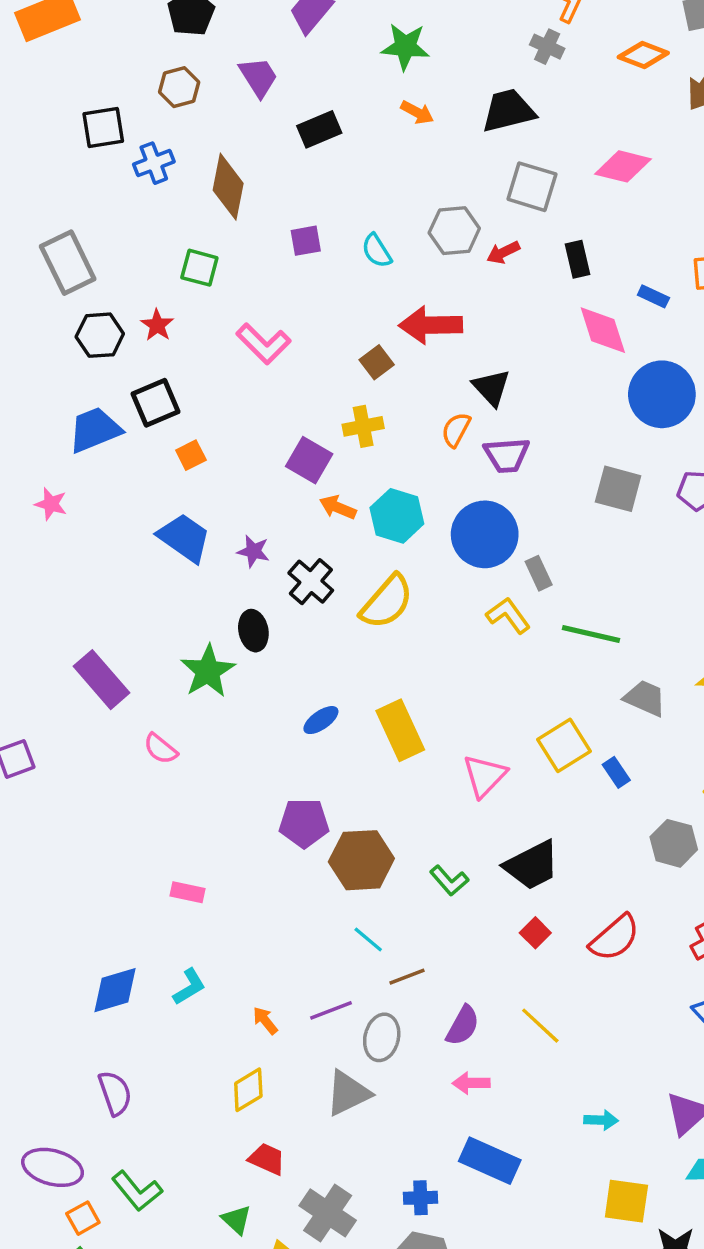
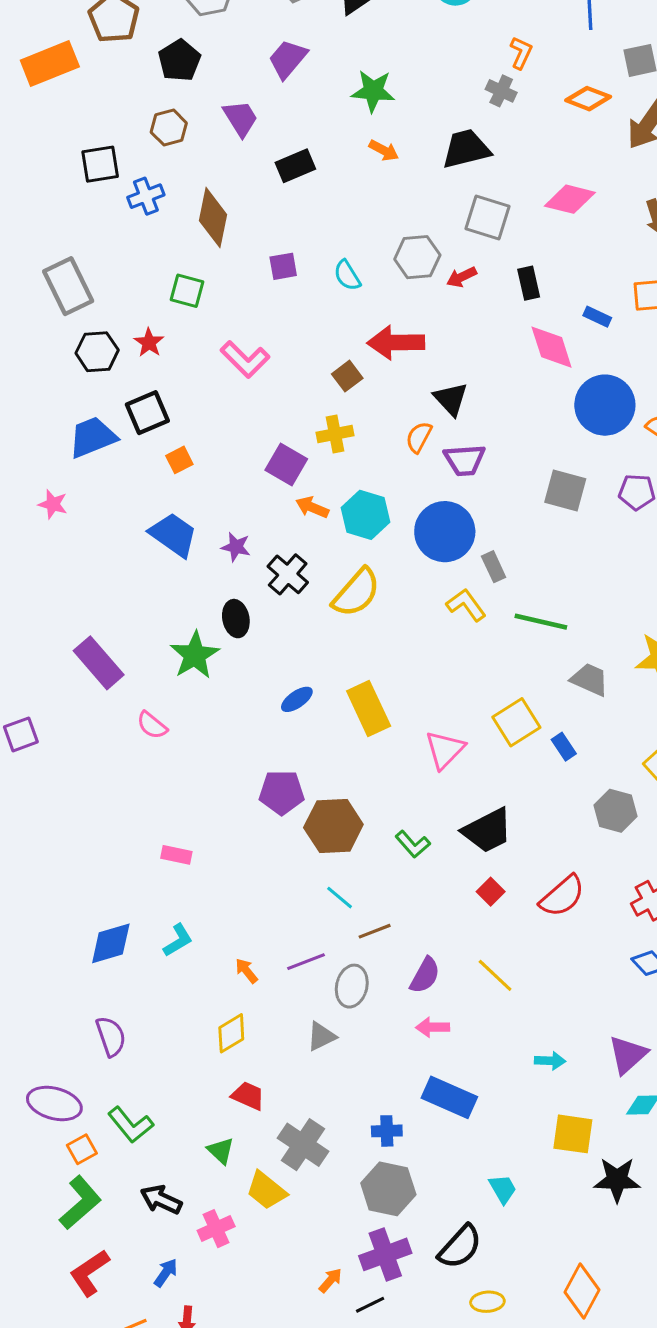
gray triangle: (348, 1093) -> (321, 1036), size x0.7

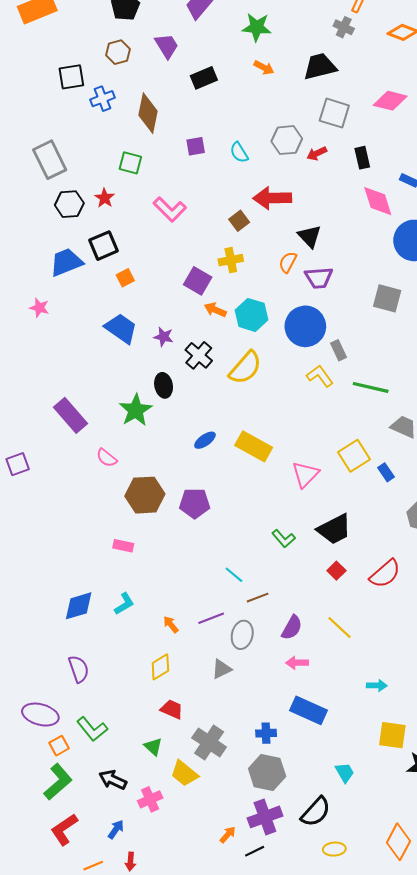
yellow rectangle: (369, 709) -> (254, 446), turned -36
brown hexagon: (333, 826) -> (145, 495), moved

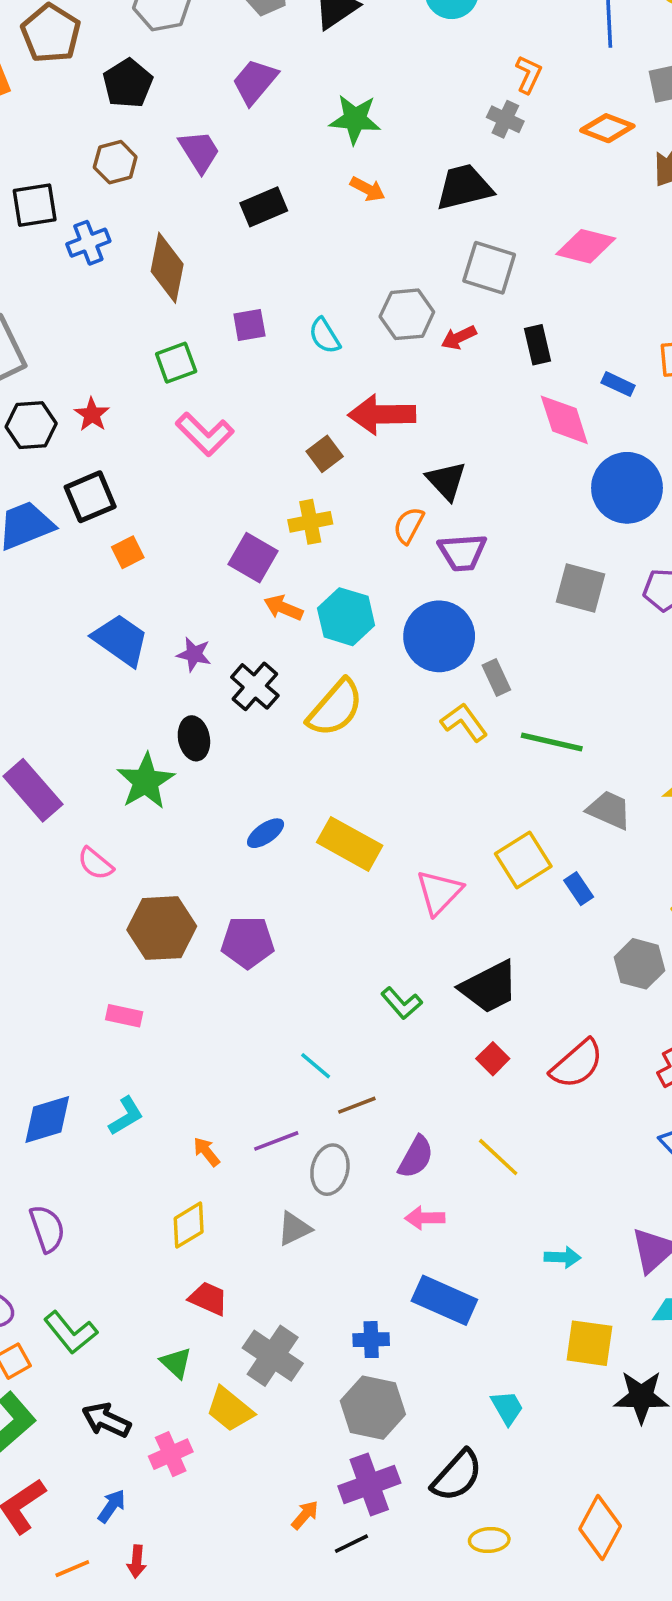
green square: (130, 163) -> (176, 363), moved, turned -35

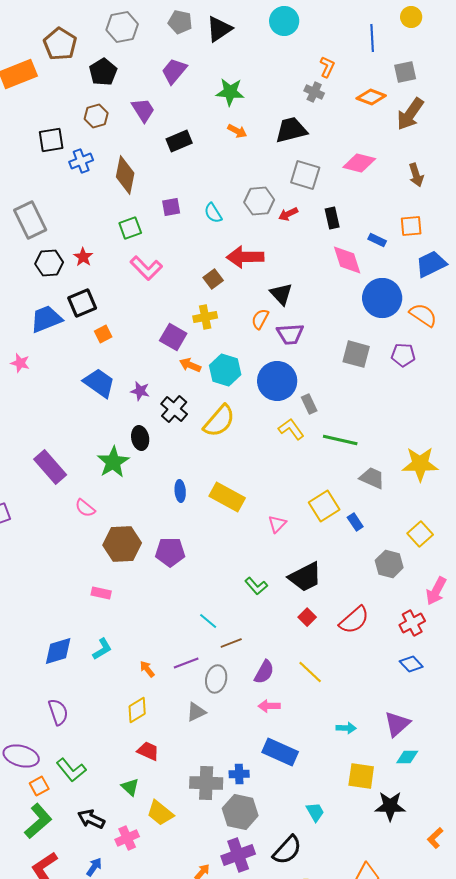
blue ellipse: (266, 833) -> (180, 491), turned -60
pink triangle: (439, 892) -> (277, 524), size x0.7
gray cross: (273, 1356) -> (206, 783), moved, turned -32

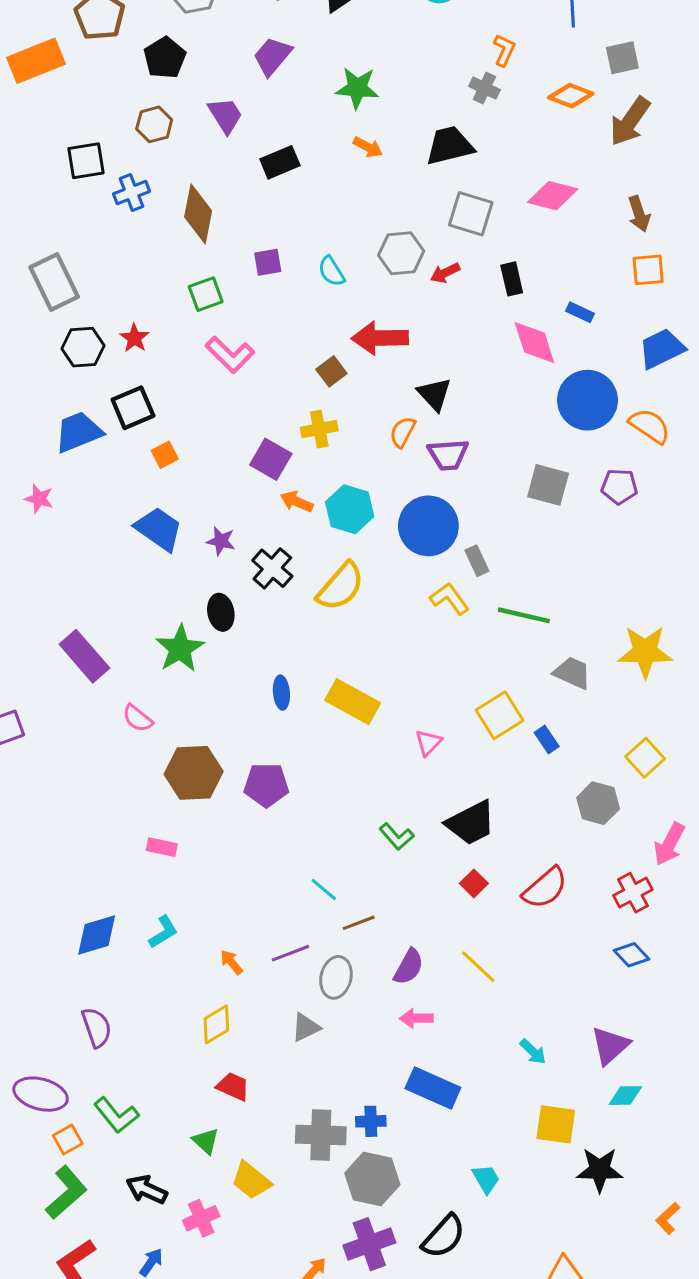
orange square: (411, 226) -> (648, 270), moved
cyan arrow: (346, 728) -> (533, 1052), turned 42

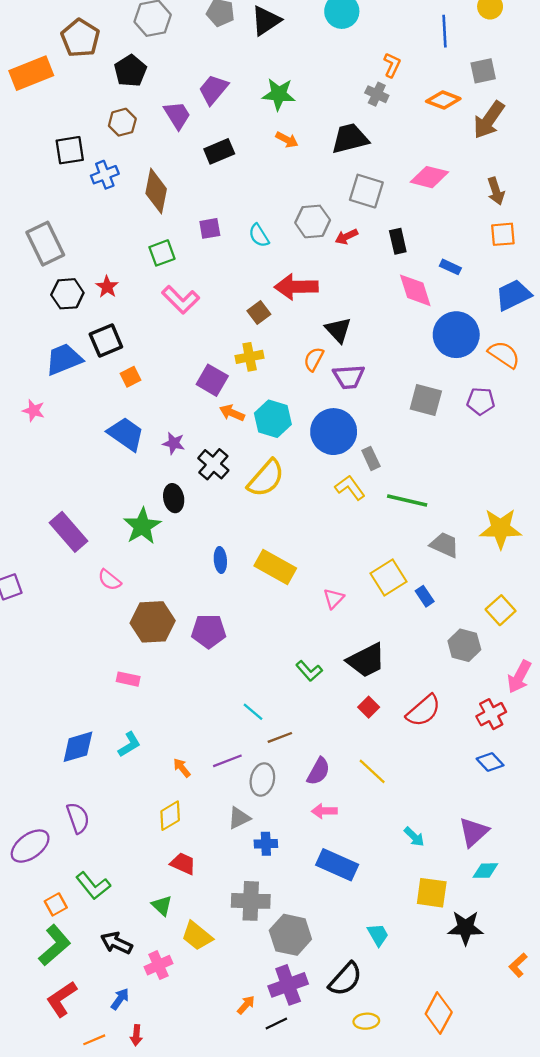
purple trapezoid: (272, 56) -> (213, 89), moved
purple ellipse: (41, 1094) -> (30, 846), moved, turned -51
blue cross: (371, 1121) -> (266, 844), moved

